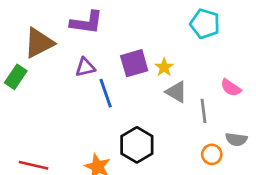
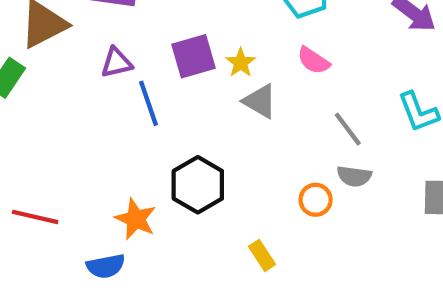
pink semicircle: (231, 88) -> (313, 61), moved
gray line: (204, 111) -> (348, 129), moved, turned -30

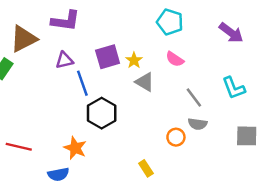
black hexagon: (198, 185) -> (102, 113), moved

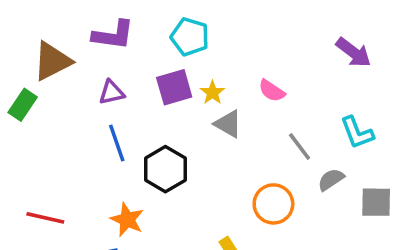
cyan pentagon: (170, 22) -> (190, 37), moved
blue line: (82, 83) -> (117, 143), moved
gray semicircle: (198, 124) -> (331, 180), moved, turned 138
orange circle: (176, 137) -> (273, 204), size x1.5

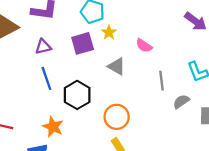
yellow star: (212, 92) -> (109, 32), moved
gray line: (300, 146) -> (162, 81), turned 30
orange circle: (273, 204) -> (117, 117), moved

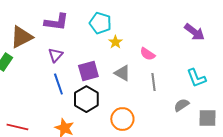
purple square: (83, 43) -> (88, 71), moved
purple triangle: (43, 47) -> (55, 55), turned -35
gray line: (162, 81) -> (153, 82), moved

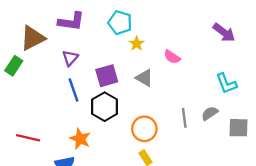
gray line: (153, 82) -> (184, 118), moved

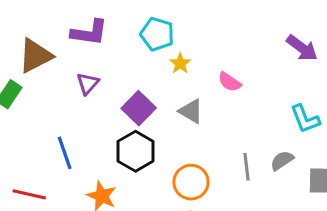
purple square: (107, 76) -> (139, 108), turned -30
blue line: (74, 90) -> (65, 153), moved

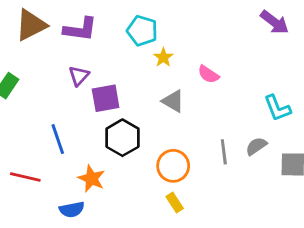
purple arrow: (302, 48) -> (275, 22), moved
brown triangle: (35, 56) -> (31, 25), moved
purple square: (139, 108) -> (106, 98), moved, turned 36

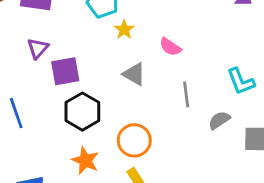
gray line: (224, 152) -> (186, 94), moved
orange star: (92, 179) -> (85, 161), moved

